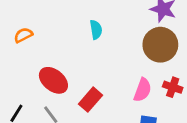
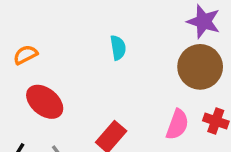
red ellipse: (53, 80) -> (45, 102), moved

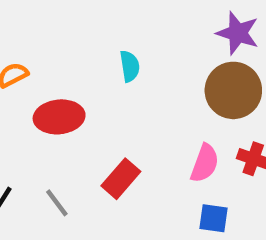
red ellipse: (45, 102) -> (59, 117), moved, turned -45

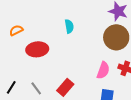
red rectangle: (121, 179) -> (65, 87), moved

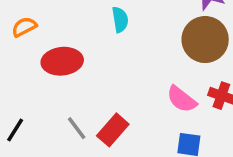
pink semicircle: (103, 70) -> (182, 99), turned 108
gray line: (36, 88) -> (77, 128), moved

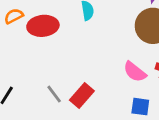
red ellipse: (62, 61) -> (43, 26), moved

